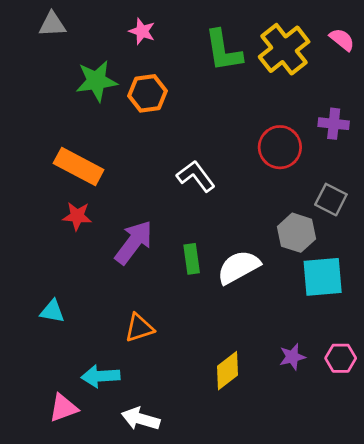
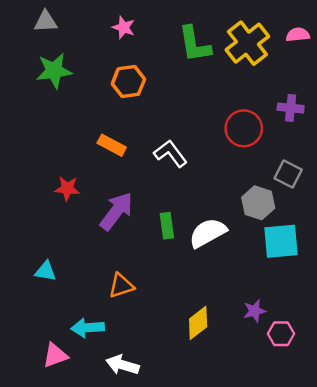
pink semicircle: (342, 40) -> (298, 35), turned -45
green star: (96, 81) -> (54, 71), moved
orange rectangle: (79, 166) -> (112, 145), moved, size x0.7
pink hexagon: (341, 358) -> (281, 334), moved

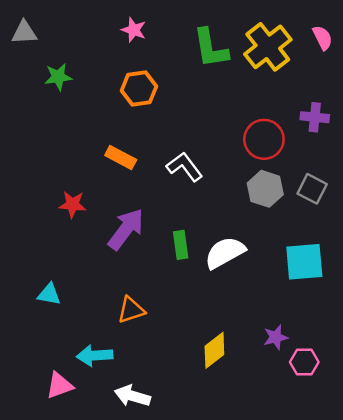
gray triangle: (46, 21) -> (24, 33), moved
pink semicircle: (298, 35) -> (323, 38), turned 70
green star: (54, 71) -> (58, 77), size x0.7
gray hexagon: (258, 203) -> (265, 189), moved

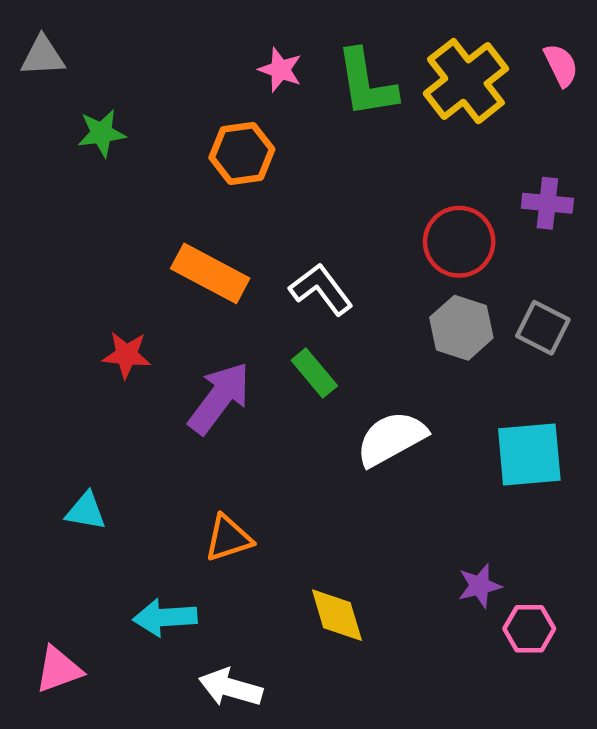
pink star: (134, 30) -> (280, 70), moved
orange rectangle: (121, 158) -> (210, 273), size x1.4
green rectangle: (181, 245) -> (314, 373), moved, turned -32
yellow diamond: (214, 350) -> (337, 615), moved, turned -69
pink triangle: (59, 385) -> (59, 669), moved

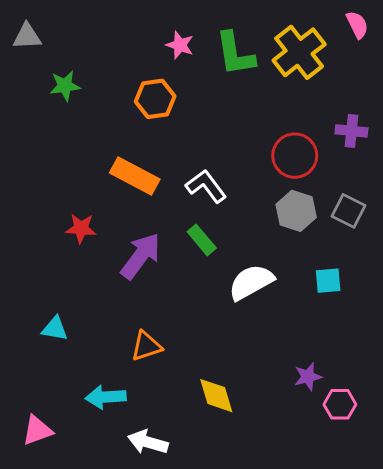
pink semicircle: (561, 65) -> (357, 25), moved
cyan square: (529, 454) -> (328, 281), moved, size x0.6

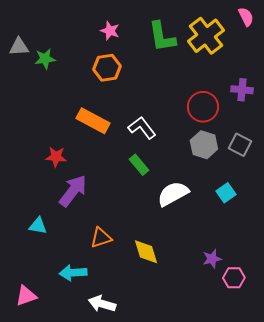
gray triangle: (27, 36) -> (19, 47), moved
pink star: (180, 45) -> (110, 31), moved
purple arrow: (141, 256) -> (73, 191), moved
cyan square: (328, 281) -> (226, 193), turned -30
yellow diamond: (216, 396) -> (146, 252), moved

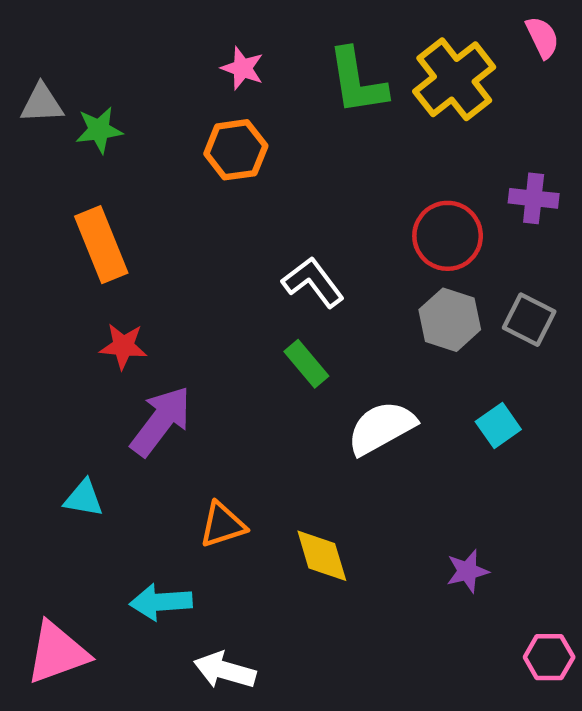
orange rectangle: (93, 121) -> (101, 245), moved, turned 40
pink hexagon: (234, 278) -> (549, 657), moved
pink triangle: (26, 296) -> (57, 653), size x1.4

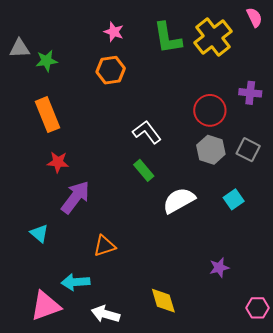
cyan triangle: (84, 498) -> (39, 233), turned 30
yellow diamond: (322, 556) -> (163, 301), moved
pink triangle: (57, 653) -> (45, 306), moved

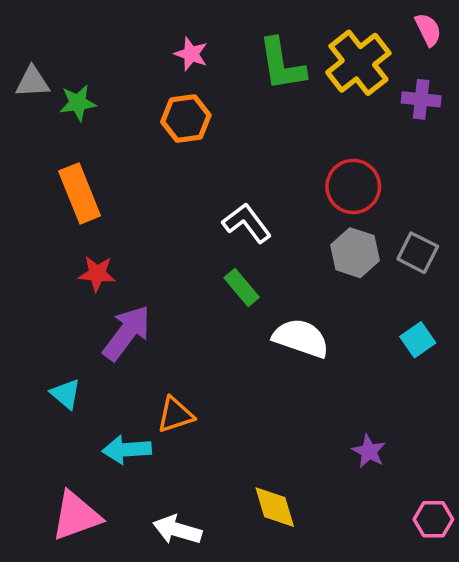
purple cross: (250, 93) -> (421, 99), moved
cyan square: (234, 199) -> (418, 340), moved
white semicircle: (179, 200) -> (301, 338), turned 48
purple star: (219, 268) -> (369, 451), turned -30
cyan arrow: (75, 282) -> (127, 450), moved

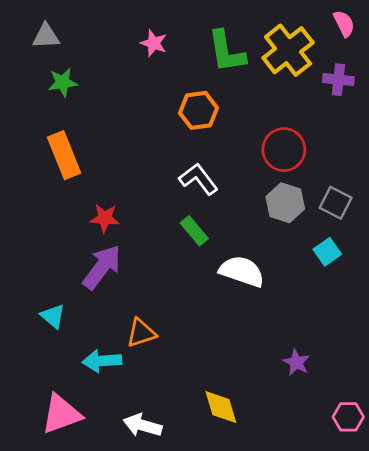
gray triangle: (33, 82) -> (46, 36), moved
orange hexagon: (186, 118) -> (198, 110), moved
red star: (97, 274) -> (105, 218), moved
cyan square: (418, 340) -> (327, 252), moved

